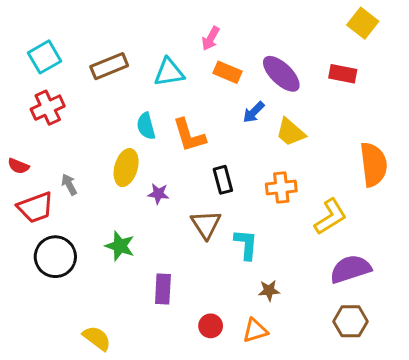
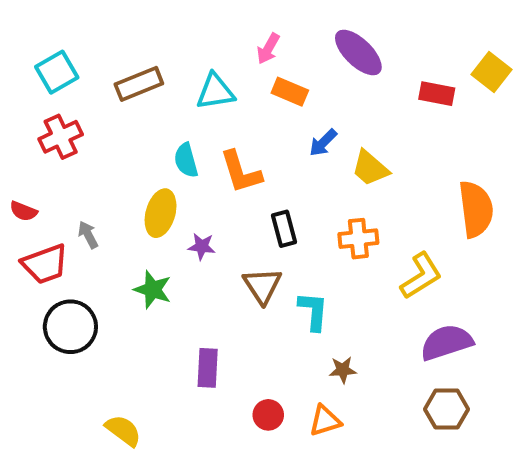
yellow square: (363, 23) -> (492, 72), moved
purple ellipse: (281, 74) -> (358, 53), moved
green star: (120, 246) -> (153, 290), moved

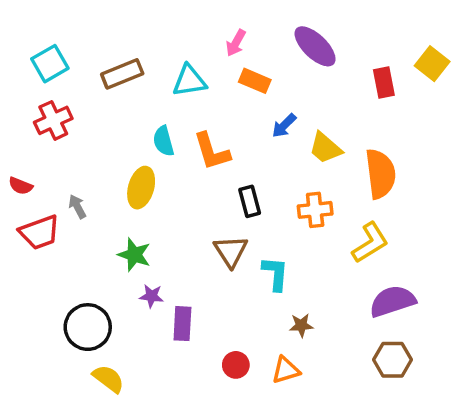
red rectangle: (437, 94) -> (384, 83), turned 68
orange semicircle: (476, 209) -> (380, 174), moved
purple star: (202, 246) -> (151, 296), moved
black circle: (70, 327) -> (88, 327), moved

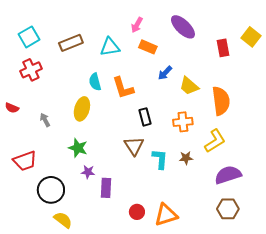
red trapezoid: (40, 232) -> (25, 161), moved
brown star: (301, 325) -> (186, 158), moved
orange triangle: (286, 370) -> (166, 215), size x1.4

